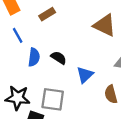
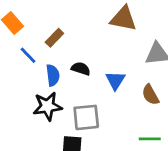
brown rectangle: (47, 14) -> (54, 38), moved
black star: (18, 98) -> (47, 106), moved

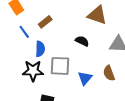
black semicircle: (81, 69) -> (82, 41), moved
blue triangle: (115, 80) -> (85, 78), moved
gray square: (86, 117) -> (60, 66), moved

